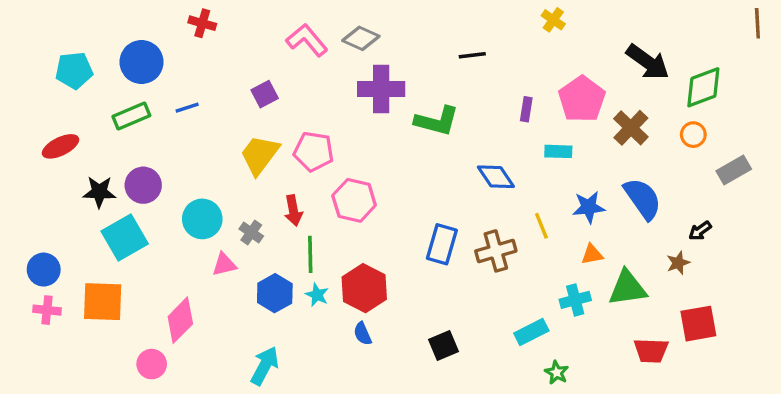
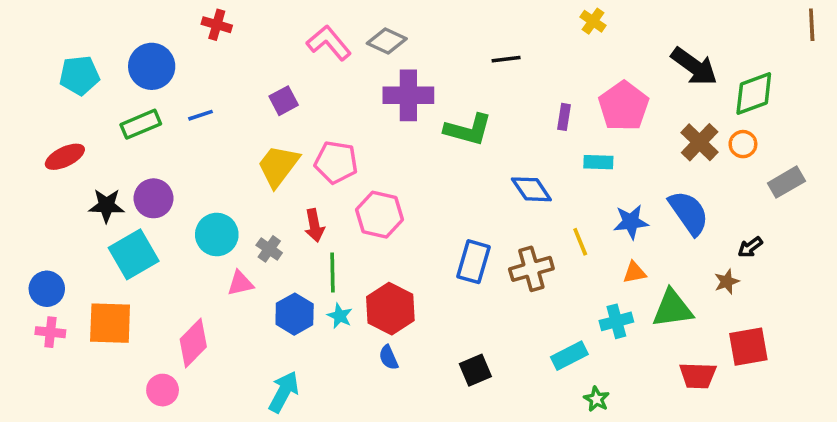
brown cross: (631, 128) -> (700, 142), moved

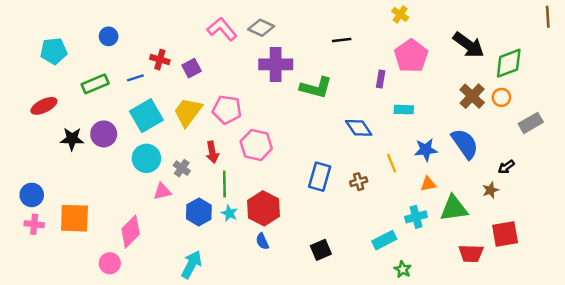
red cross: (217, 25) -> (160, 60), moved
blue circle: (152, 66) -> (109, 36), moved, size x0.6
pink pentagon: (624, 106) -> (411, 56), moved
cyan square: (134, 254) -> (146, 116), moved
brown cross: (531, 269) -> (359, 182), size x0.6

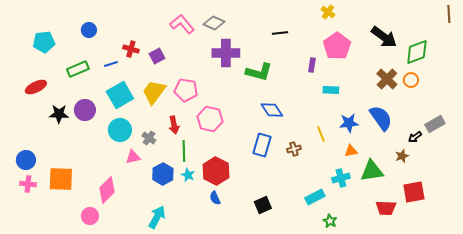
gray rectangle: (531, 123) -> (435, 124), moved
blue diamond: (359, 128) -> (272, 110), moved

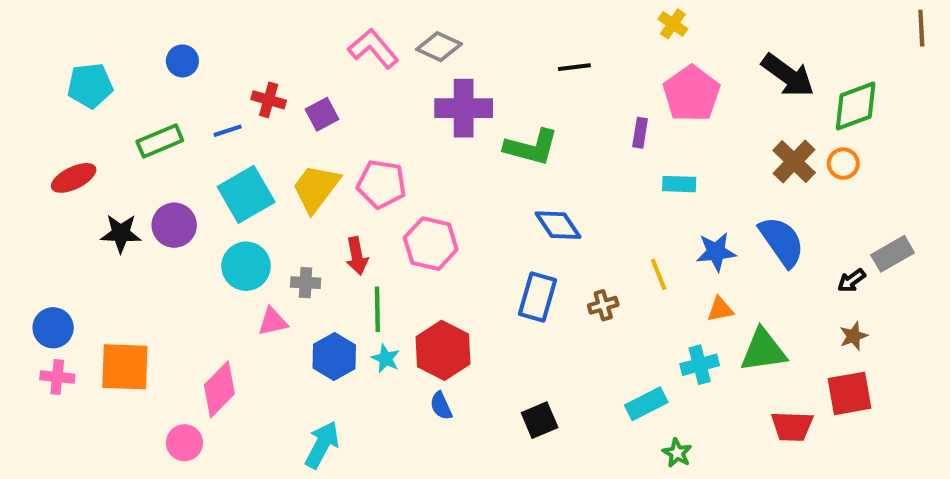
gray cross: (149, 138) -> (306, 283), turned -32
brown star: (402, 156) -> (854, 336), moved

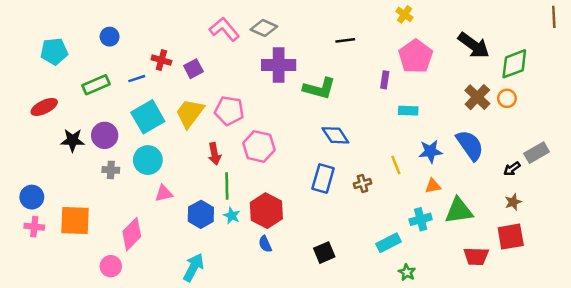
gray cross: (306, 283) -> (111, 170), moved

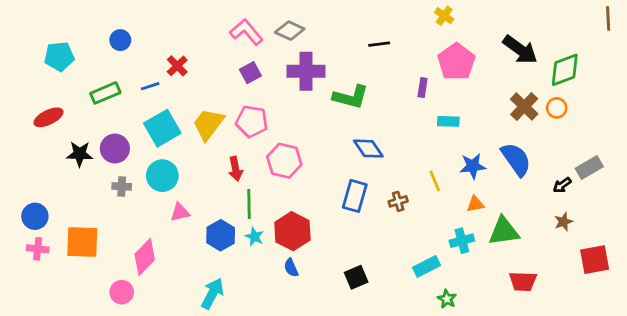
red cross: (161, 60) -> (177, 66), turned 30
purple square: (193, 69) -> (250, 73), moved
red square: (511, 237) -> (595, 260), moved

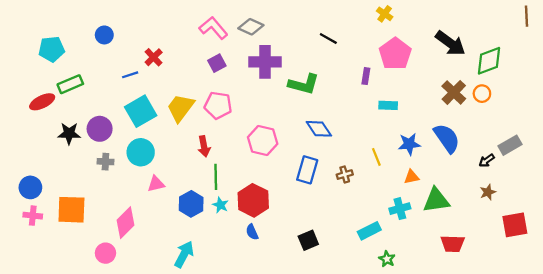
black line: (379, 44) -> (328, 38), turned 36
green rectangle: (105, 93) -> (70, 84), moved
pink hexagon: (284, 161) -> (263, 141), moved

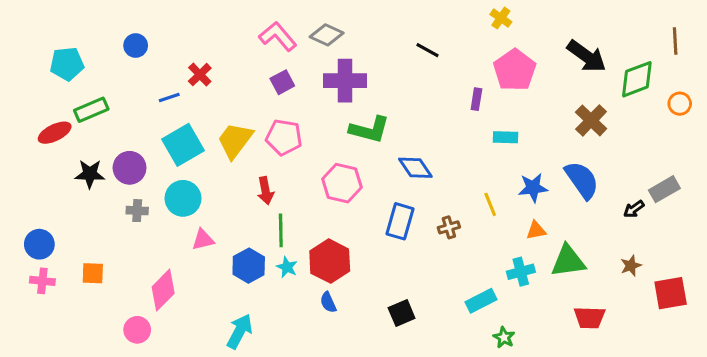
brown line: (527, 16) -> (675, 41), moved
green L-shape: (304, 84) -> (369, 130), moved
orange circle: (482, 94) -> (680, 104), moved
brown star: (488, 192) -> (631, 266), moved
orange square: (71, 210) -> (93, 273), size x0.6

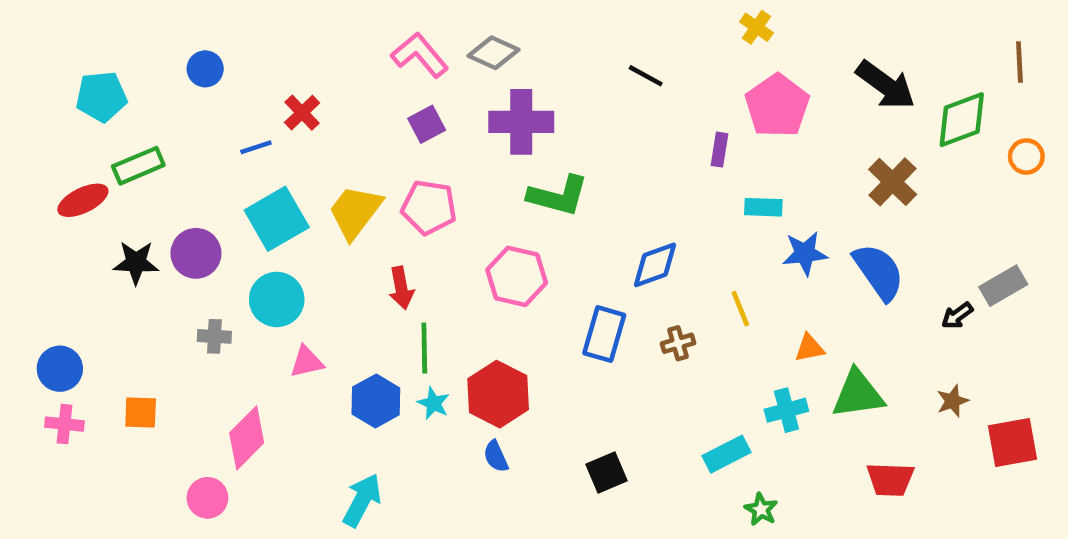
blue diamond: (415, 168) -> (655, 265), moved, turned -76
blue star: (533, 188) -> (805, 253), moved
gray cross: (137, 211) -> (214, 336), moved

